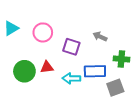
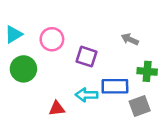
gray arrow: (100, 37) -> (130, 39), moved
red triangle: (47, 67) -> (57, 108), moved
green circle: (24, 71) -> (23, 69), moved

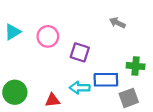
gray arrow: (130, 39) -> (117, 23), moved
green circle: (23, 69) -> (15, 92), moved

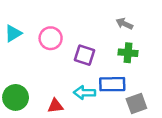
green cross: (136, 66) -> (128, 53), moved

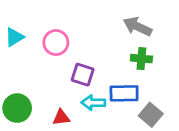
gray arrow: (124, 24) -> (137, 26), size x1.5
purple square: (84, 55) -> (83, 75), moved
gray square: (136, 104) -> (151, 115), turned -30

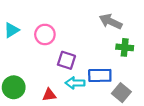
green cross: (141, 59) -> (125, 47), moved

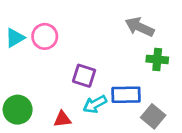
pink circle: (45, 34) -> (45, 36), moved
cyan arrow: (75, 83) -> (95, 104), turned -30

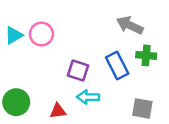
blue rectangle: (126, 95) -> (117, 66), moved, turned 64
cyan arrow: (95, 104) -> (88, 97), turned 30
gray square: (153, 116) -> (142, 108), turned -30

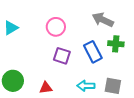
pink circle: (41, 34) -> (56, 27), moved
cyan arrow: (88, 97) -> (86, 86), moved

